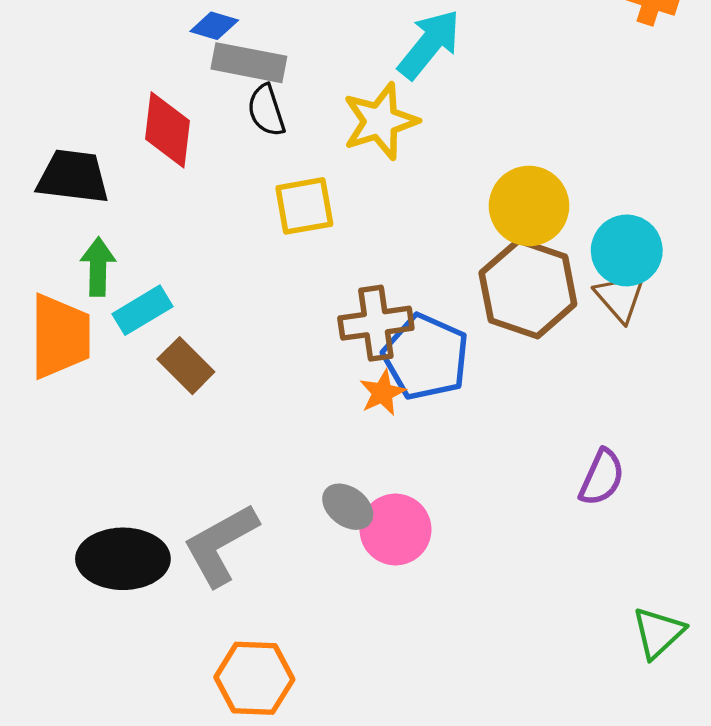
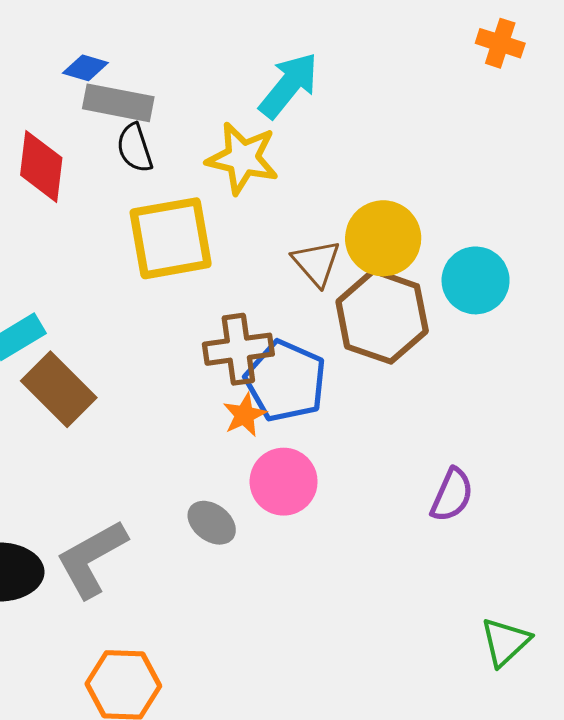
yellow star: (380, 121) -> (242, 158), turned 30
yellow square: (304, 206) -> (171, 238), size x1.5
brown triangle: (620, 297) -> (316, 263), moved
brown rectangle: (186, 366) -> (59, 389), size x1.4
pink circle: (395, 529) -> (284, 482), moved

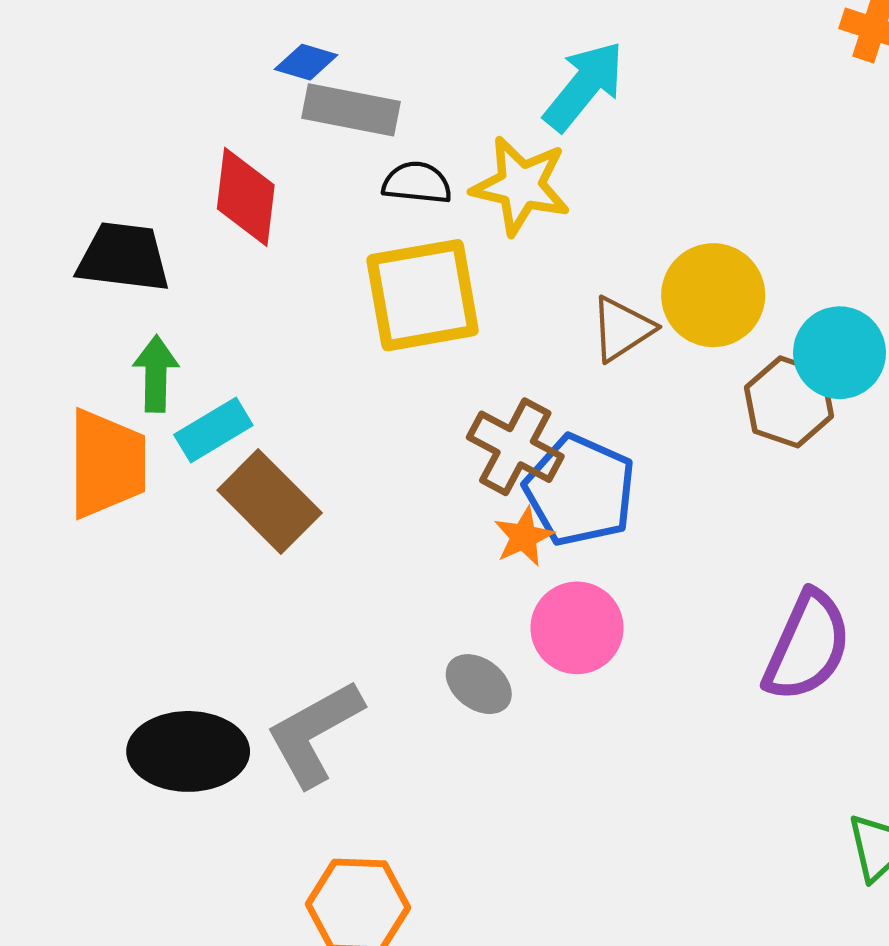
black semicircle: (135, 148) -> (417, 183), moved, turned 114
brown triangle: (316, 263) -> (622, 329), turned 38
brown hexagon: (382, 316) -> (789, 402), moved, size x0.7
brown cross: (238, 349) -> (515, 447), turned 36
purple semicircle: (452, 495) -> (807, 646), size x1.5

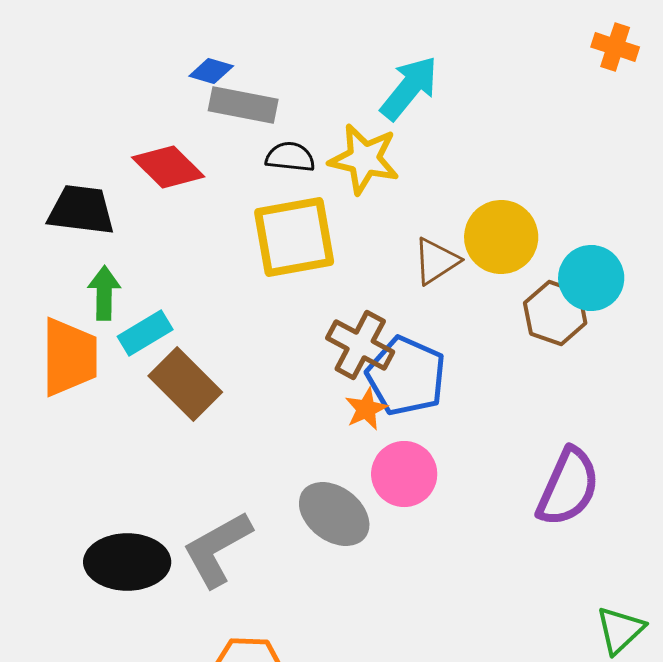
red diamond: (246, 197) -> (168, 167), turned -52
gray ellipse: (479, 684) -> (334, 514), size x1.5

